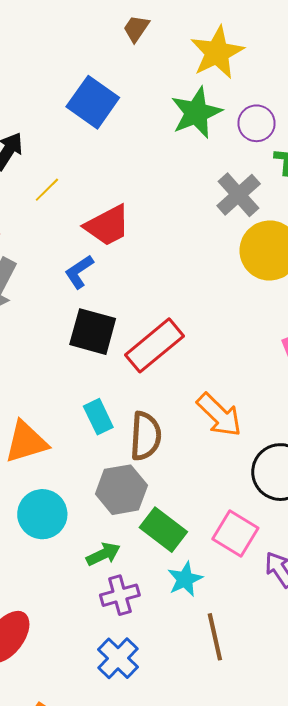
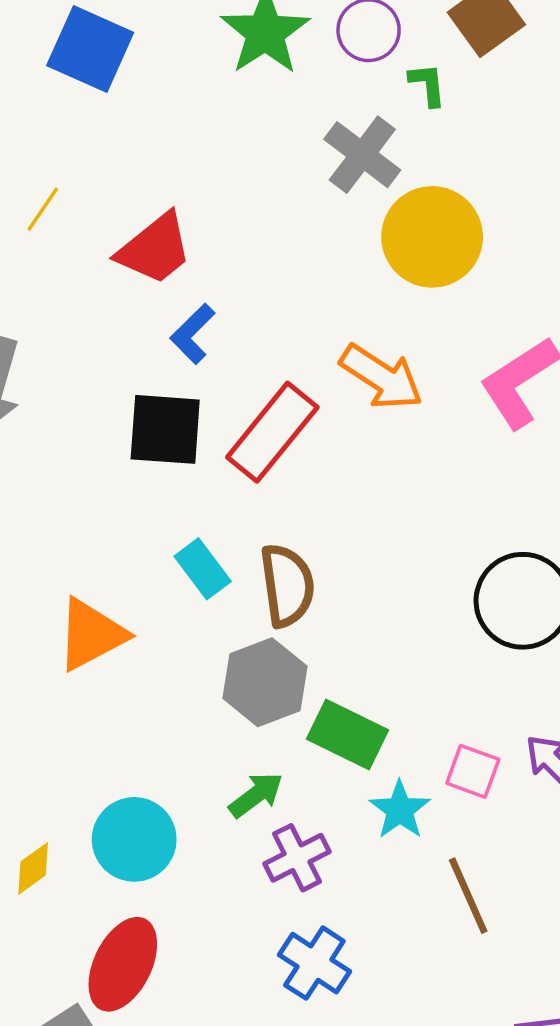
blue L-shape: (79, 272) -> (193, 334), moved
orange arrow: (219, 415) -> (381, 377), moved
cyan circle: (42, 514) -> (134, 839), moved
pink square: (235, 533) -> (473, 771), moved, size x0.7

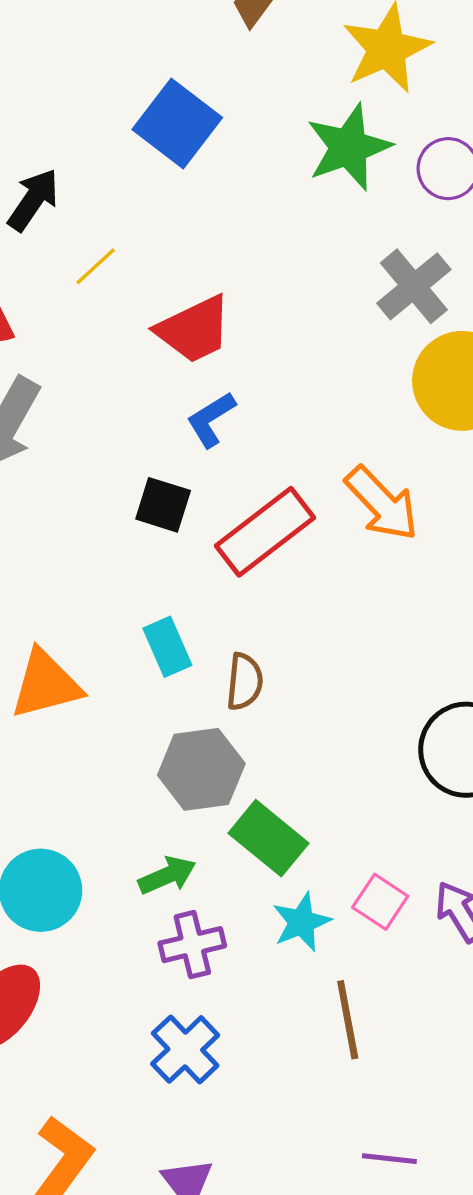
black square: (165, 429) -> (163, 505), size x0.7
brown semicircle: (287, 585) -> (245, 682), size x0.7

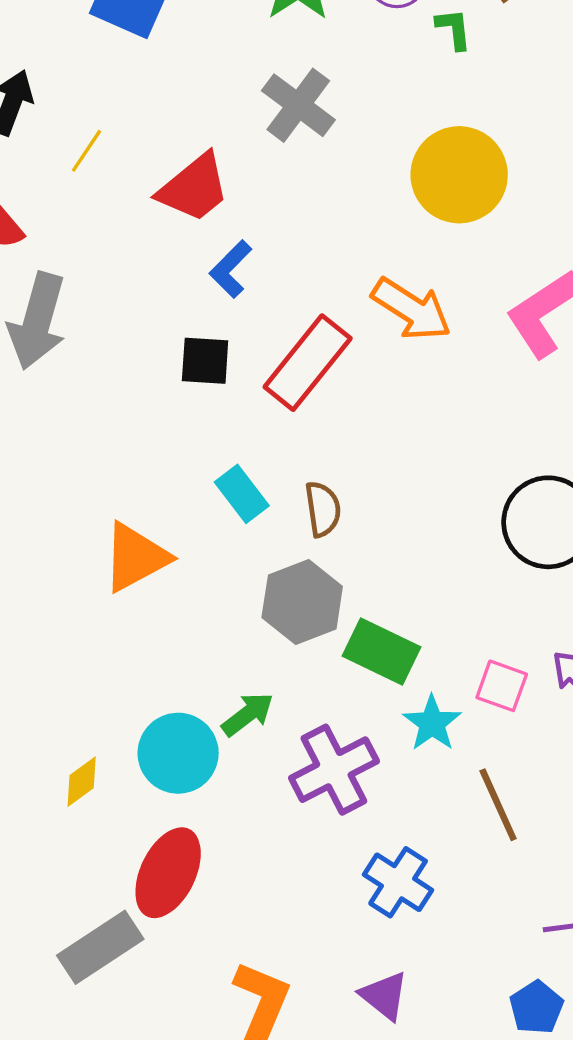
gray cross: (414, 286) -> (298, 105), moved
green arrow: (167, 875) -> (248, 714), moved
purple cross: (192, 945) -> (334, 770), size x1.4
blue cross: (185, 1049) -> (398, 882), moved

